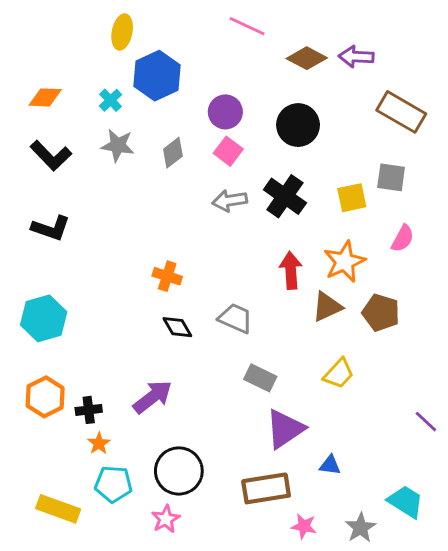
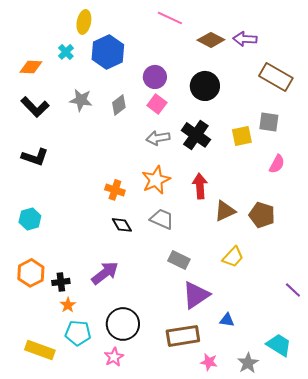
cyan cross: (110, 100) -> (66, 52), moved
orange star: (345, 262) -> (156, 180), moved
cyan hexagon: (44, 318) -> (30, 219), size x0.7

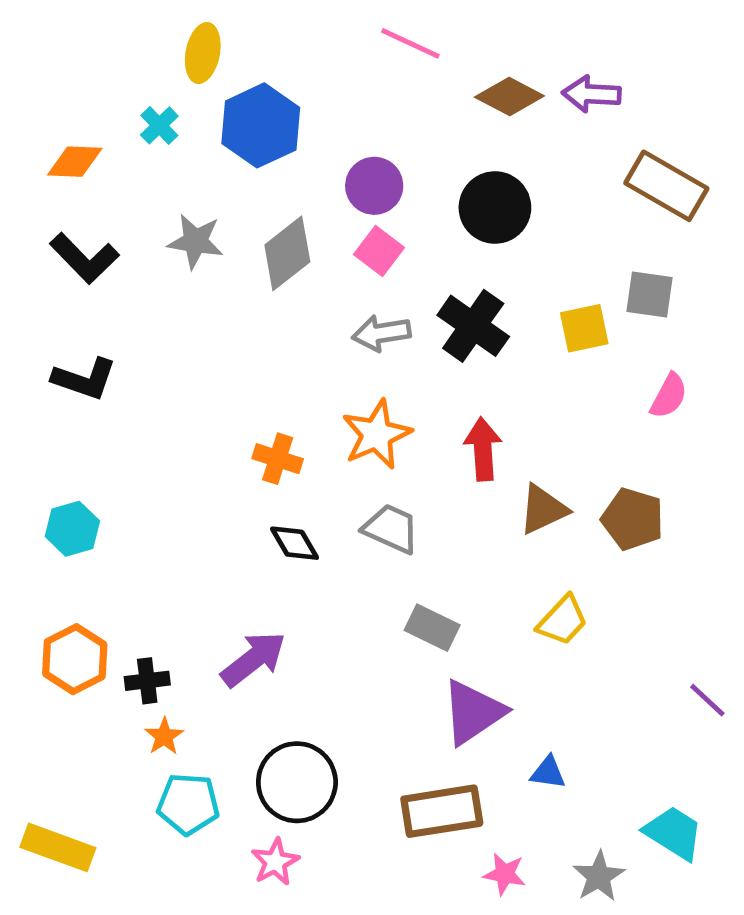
gray diamond: (119, 105) -> (287, 253), size x1.4
yellow rectangle: (40, 350) -> (58, 847), moved

